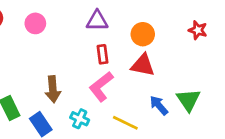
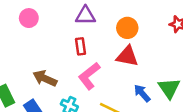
red rectangle: (102, 54) -> (81, 46), moved
brown arrow: (53, 89) -> (45, 78), turned 120

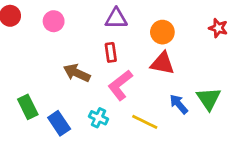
brown arrow: (45, 78) -> (77, 73), moved

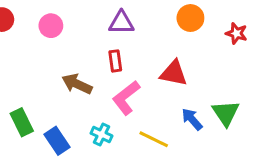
orange circle: (162, 32) -> (190, 18), moved

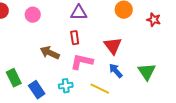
red triangle: (174, 73) -> (113, 46), turned 42
pink L-shape: (126, 98) -> (82, 62), turned 50
blue arrow: (192, 119) -> (116, 71), moved
cyan cross: (102, 135) -> (66, 86), turned -32

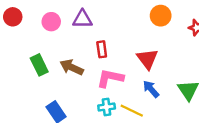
purple triangle: (79, 13) -> (82, 19), moved
green rectangle: (14, 78) -> (39, 65), moved
cyan cross: (66, 86) -> (107, 107), moved

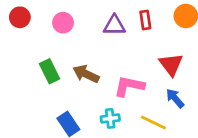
purple triangle: (82, 19) -> (114, 25), moved
red rectangle: (102, 49) -> (145, 20), moved
cyan cross: (107, 107) -> (110, 118), moved

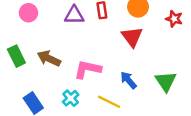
red triangle: (171, 65) -> (132, 37), moved
cyan cross: (110, 118) -> (71, 98), turned -35

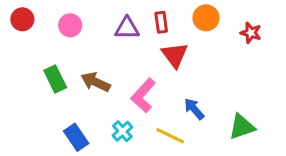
red triangle: (132, 37) -> (175, 55), moved
pink L-shape: (87, 69) -> (143, 95), turned -60
green triangle: (166, 81) -> (242, 127), moved, turned 45

